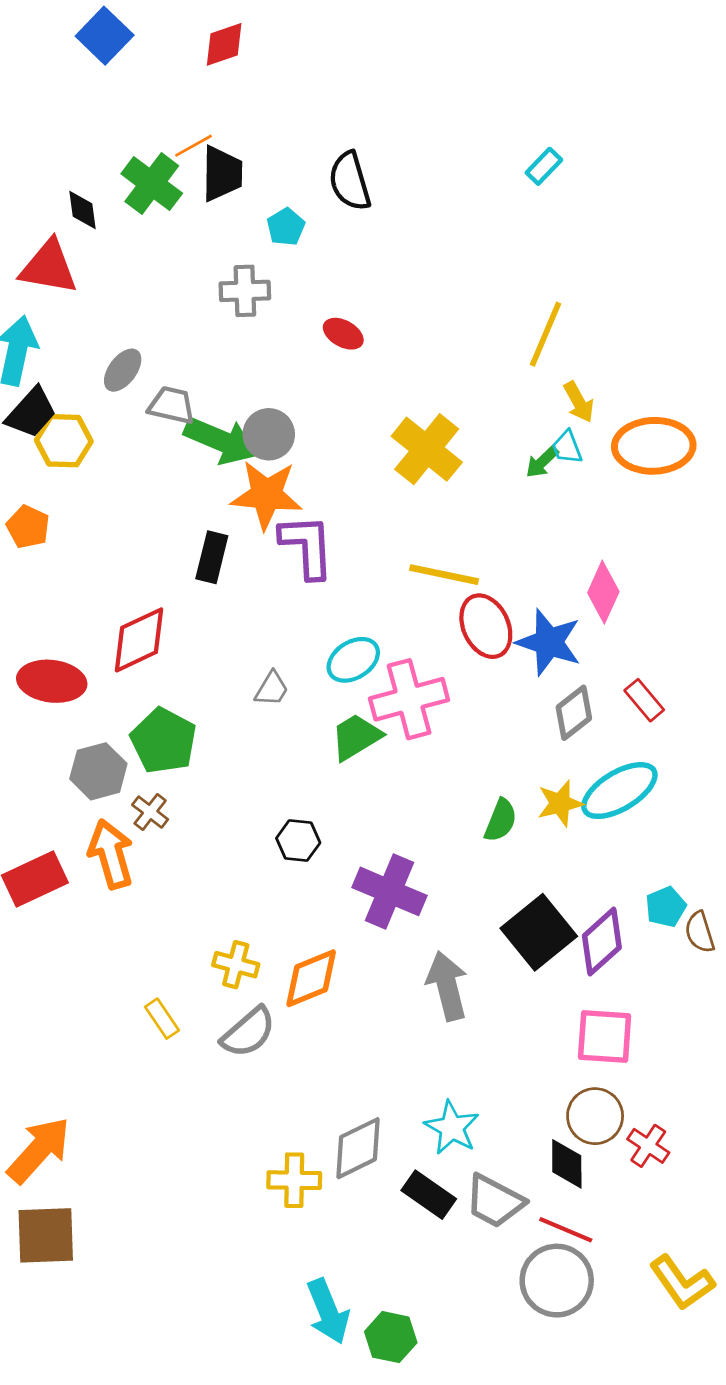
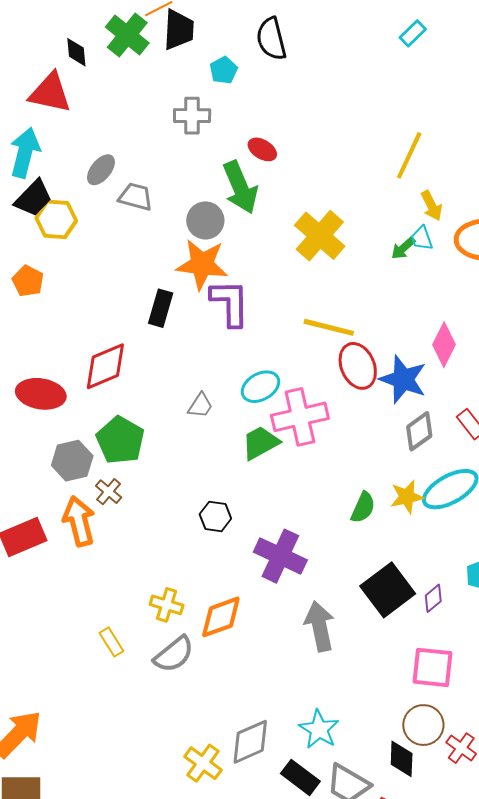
green arrow: (221, 440) -> (240, 187), moved, turned 42
purple diamond: (602, 942) -> (433, 598), size x0.6
yellow cross: (294, 1180) -> (203, 763), turned 33

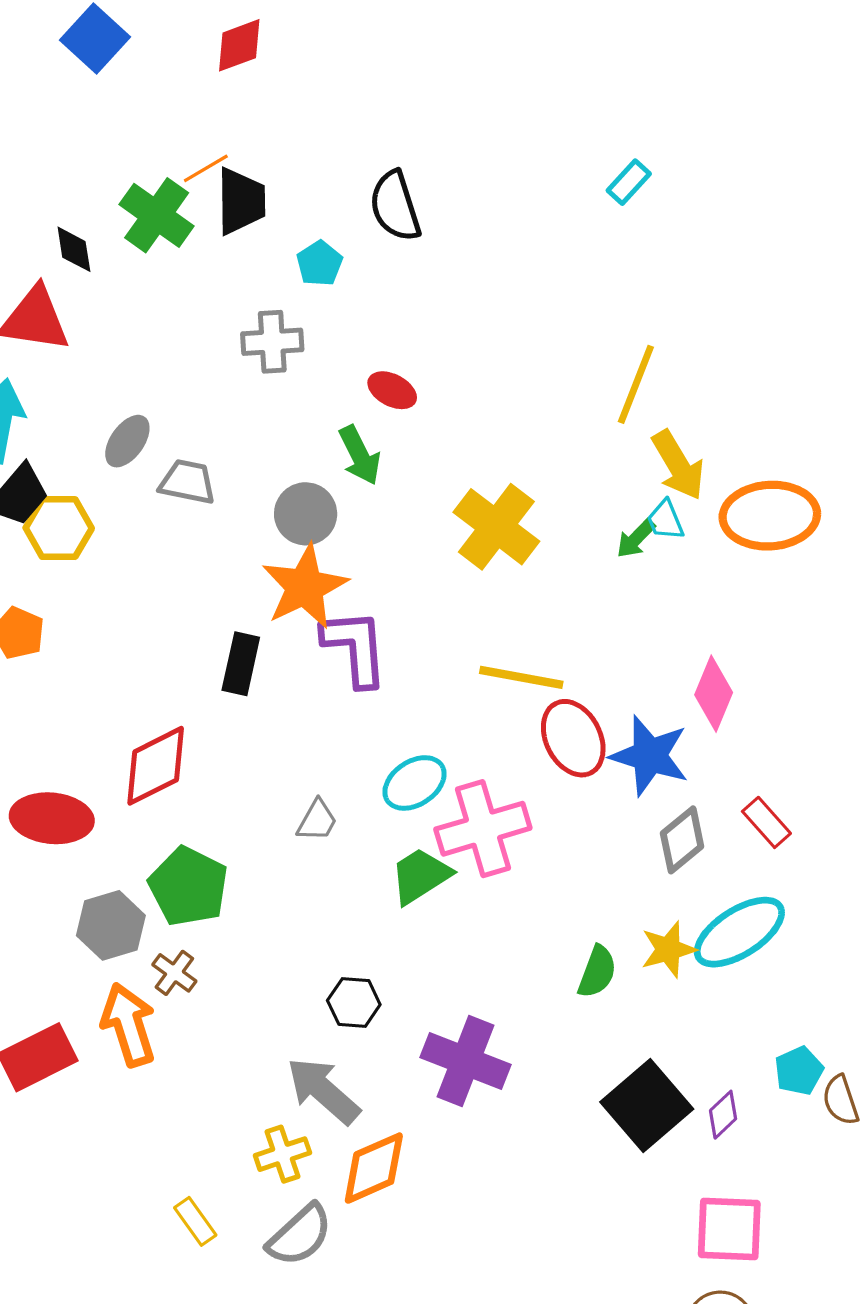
green arrow: (240, 187) -> (360, 455), size x0.7
yellow arrow: (432, 206) -> (678, 465), size x1.4
orange star: (202, 264) -> (305, 587), turned -30
yellow cross: (167, 605) -> (282, 1154), turned -32
gray arrow: (320, 626) -> (323, 1091), moved, turned -33

